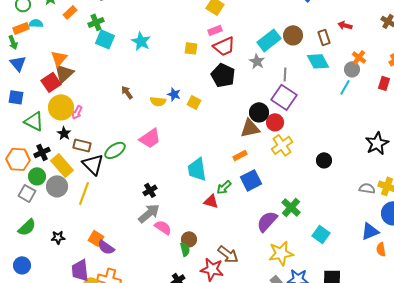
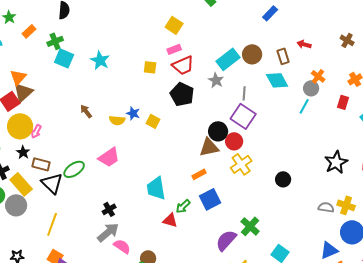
yellow line: (84, 193) -> (52, 224), moved

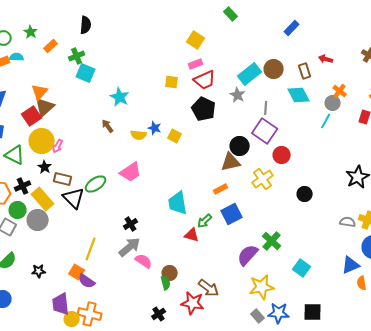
cyan star: (100, 60) -> (120, 97), moved
red circle: (234, 141) -> (282, 155), moved
yellow line: (52, 224) -> (91, 249), moved

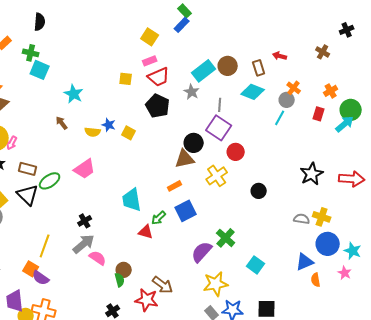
blue rectangle: (292, 28) -> (182, 25), moved
green cross: (77, 56) -> (31, 53), turned 35
cyan diamond: (299, 95) -> (253, 92), turned -40
brown rectangle: (63, 179) -> (28, 169), moved

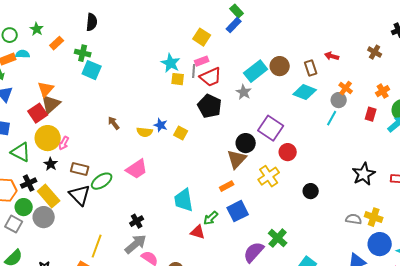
cyan star: (74, 94) -> (171, 63), moved
gray line: (220, 105) -> (194, 71), moved
brown triangle: (185, 159) -> (237, 159), turned -35

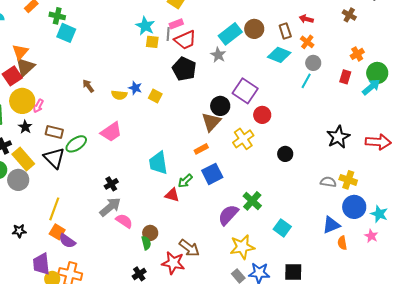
orange cross: (346, 88) -> (307, 42), moved
yellow line: (97, 246) -> (54, 209), moved

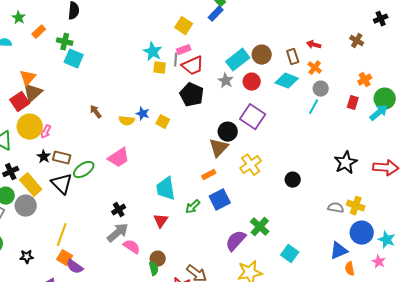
red circle: (262, 115) -> (252, 82), moved
black star: (25, 127) -> (44, 157), moved
red triangle: (172, 195) -> (161, 221), moved, turned 49

